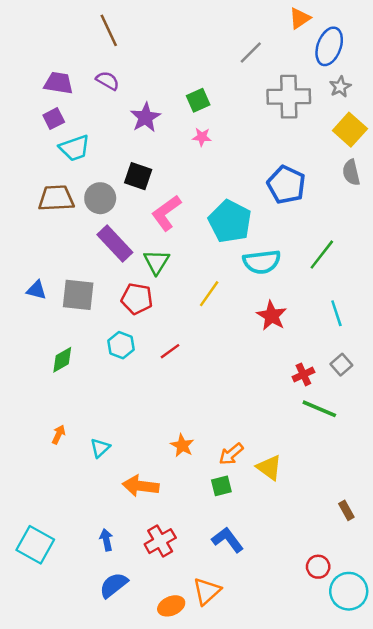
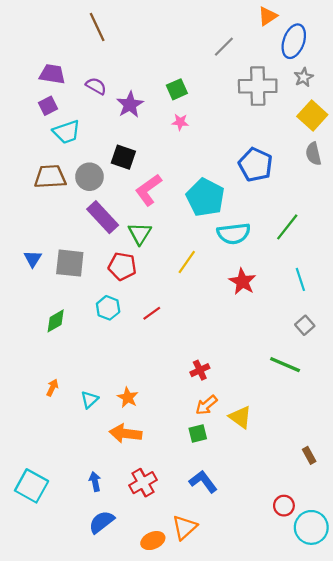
purple semicircle: (108, 81) -> (96, 86), moved
blue triangle: (37, 290) -> (33, 259), turned 48
red cross: (303, 374) -> (200, 370), moved
orange star: (182, 446) -> (128, 397), moved

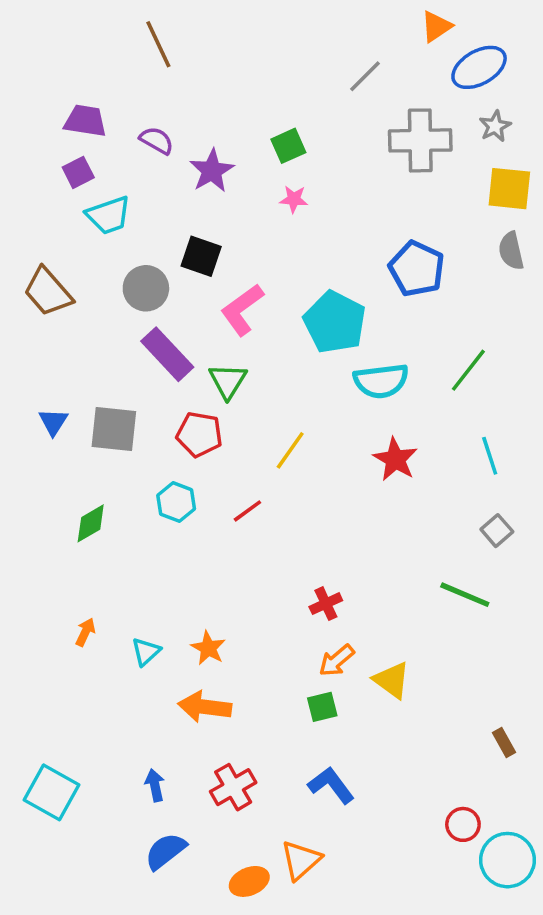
blue ellipse: (294, 41) -> (479, 67), turned 40
yellow square: (312, 116) -> (509, 189), turned -36
brown trapezoid: (50, 177) -> (48, 292), moved, turned -128
yellow line: (187, 262) -> (290, 450), moved

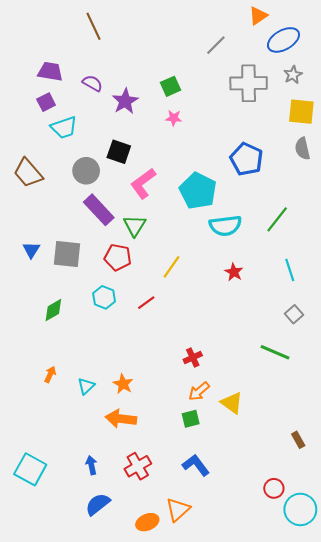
red star: (395, 459) -> (234, 272), size x0.7

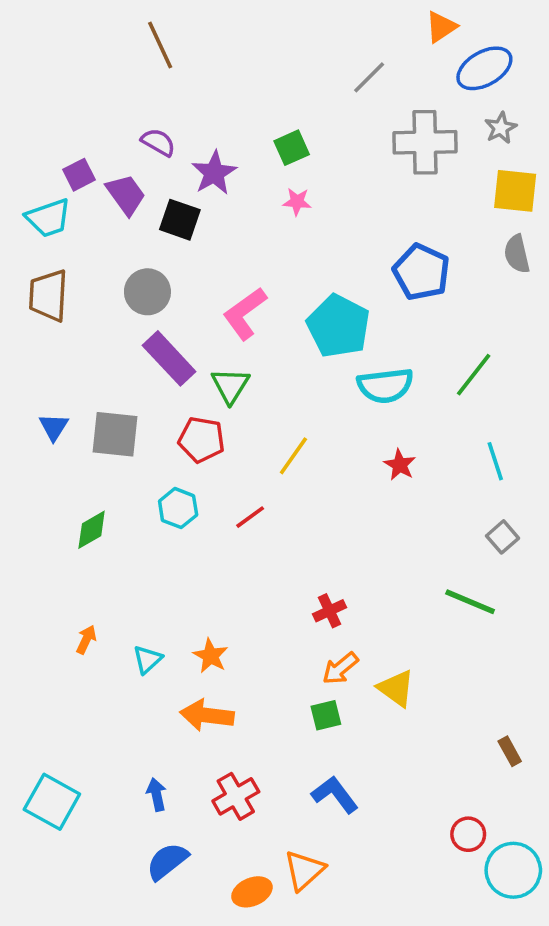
purple trapezoid: (50, 72) -> (126, 195), moved, turned 45
cyan trapezoid: (64, 127) -> (48, 218), moved
black square: (119, 152) -> (180, 220), moved
brown trapezoid: (28, 173) -> (48, 295), turned 44

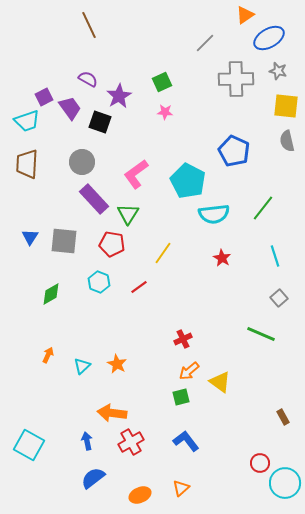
gray star: (501, 128) -> (278, 71), turned -30
orange arrow: (207, 715) -> (112, 413), moved
orange triangle: (304, 870) -> (181, 488), moved, size x0.7

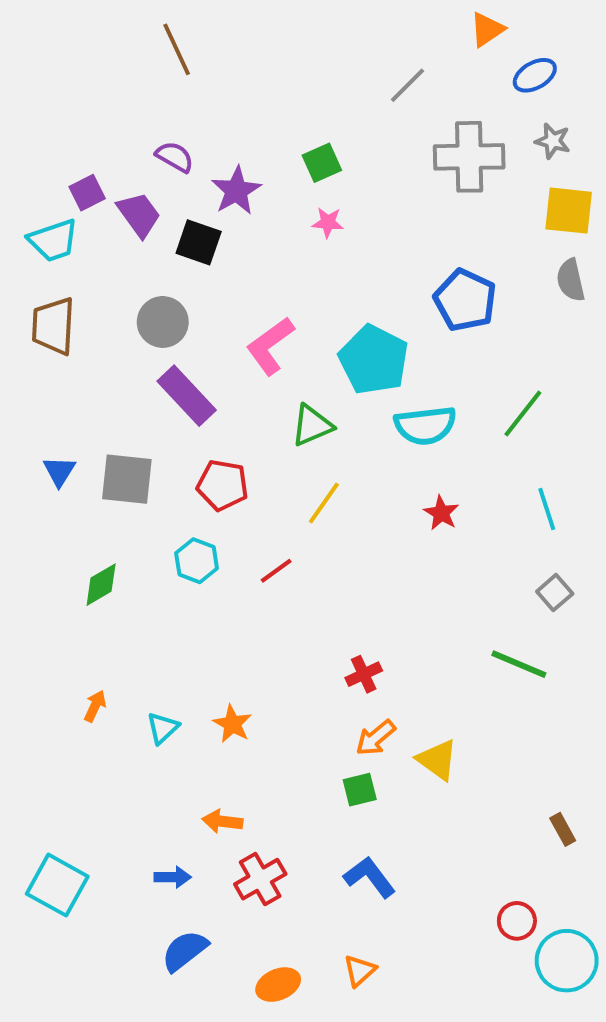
blue ellipse: (269, 38) -> (535, 75), size x0.7
green triangle: (128, 214) -> (312, 425), moved, turned 35
orange arrow: (112, 413) -> (222, 821), size x0.7
blue arrow: (87, 441) -> (173, 877), turned 102

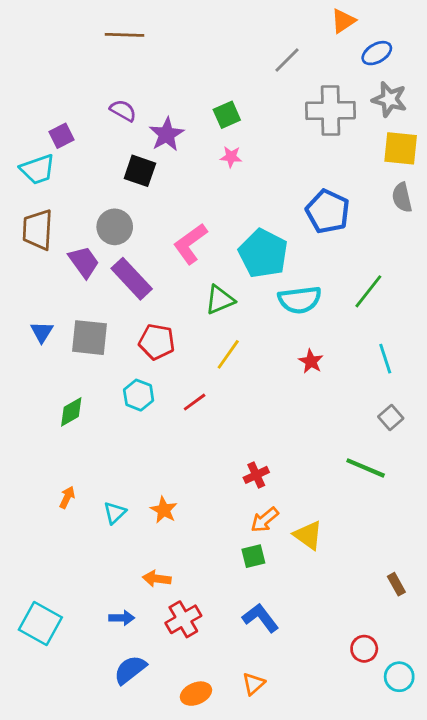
brown line: (177, 49) -> (125, 35), turned -63
gray star: (553, 141) -> (389, 99), size x1.4
purple trapezoid: (139, 215) -> (84, 262), moved
cyan circle: (567, 961) -> (399, 677), size x0.7

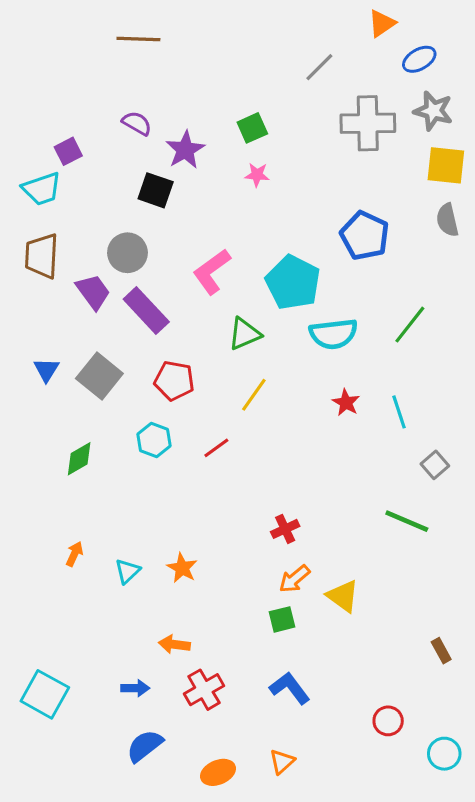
gray square: (89, 338) -> (99, 376), turned 33
cyan line: (385, 359) -> (399, 412), moved
red circle: (364, 649) -> (388, 721), moved

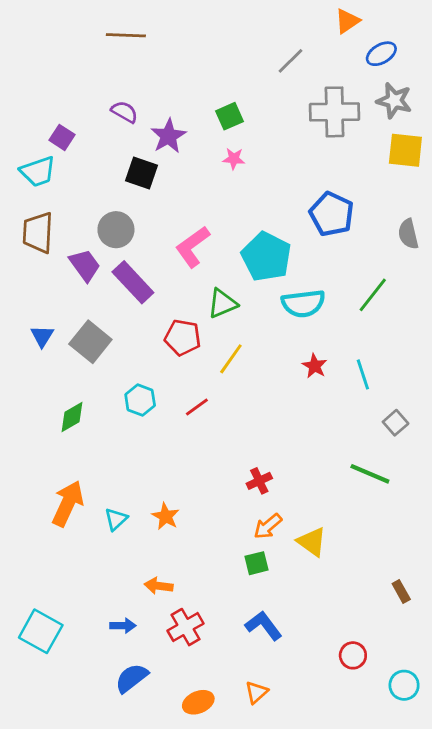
purple square: (68, 151) -> (62, 137), turned -30
gray semicircle: (447, 220) -> (408, 234), moved
red pentagon: (174, 381) -> (183, 338), moved
orange arrow: (74, 554) -> (68, 504), size x2.0

